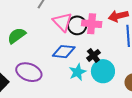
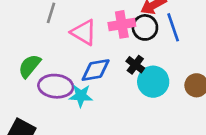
black circle: (77, 25) -> (145, 27), moved
purple ellipse: (29, 72) -> (56, 86), moved
cyan star: (78, 72) -> (81, 96), moved, turned -30

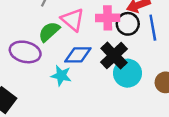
black cross: (135, 65) -> (114, 56), size x1.6
green semicircle: (30, 66) -> (49, 32), moved
purple ellipse: (56, 86) -> (25, 52), moved

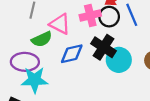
green semicircle: (49, 32) -> (42, 39), turned -150
cyan star: (61, 76) -> (35, 80), moved, size x1.4

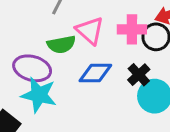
black cross: (103, 47) -> (139, 75), size x0.7

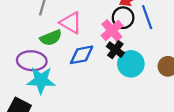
pink cross: (132, 29) -> (112, 31), moved, turned -30

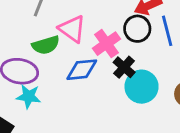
pink cross: (112, 31) -> (107, 44), moved
cyan star: (41, 80) -> (29, 96), size x0.7

